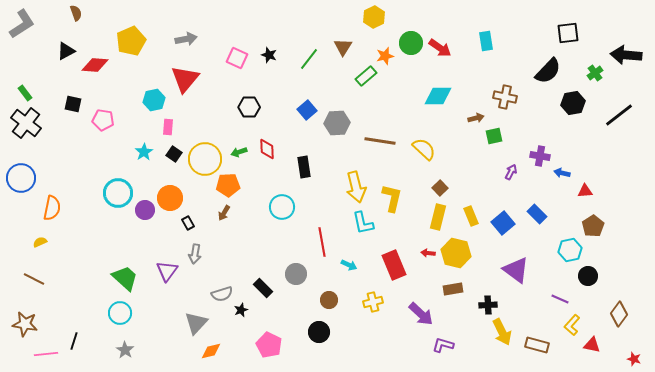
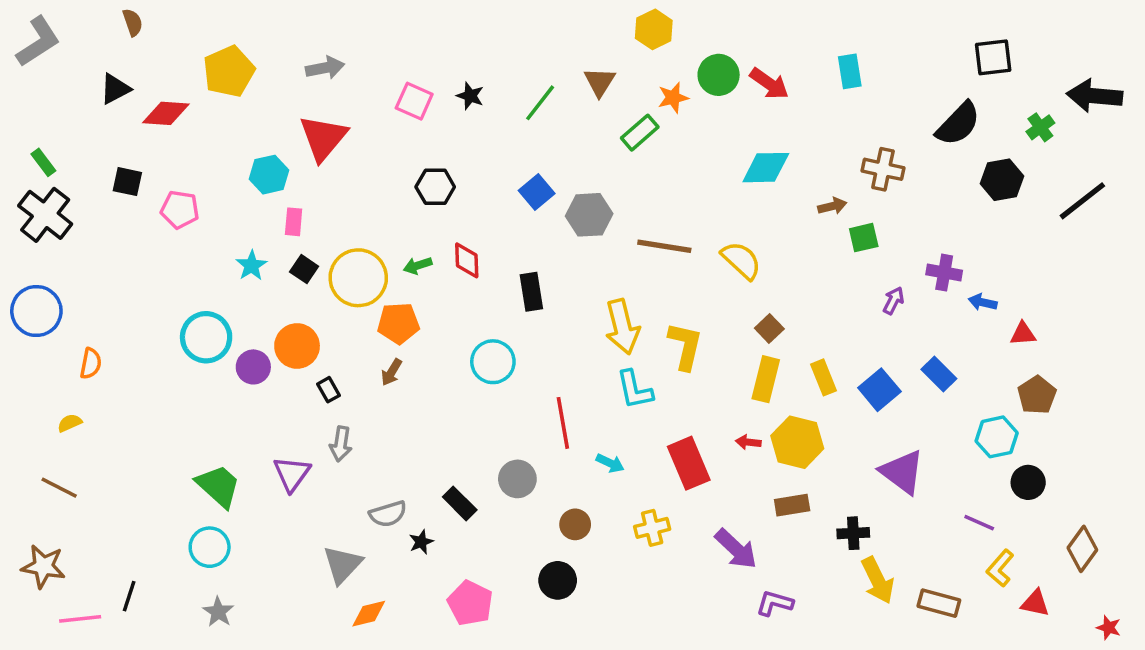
orange semicircle: (52, 208) -> (91, 363), size x0.7

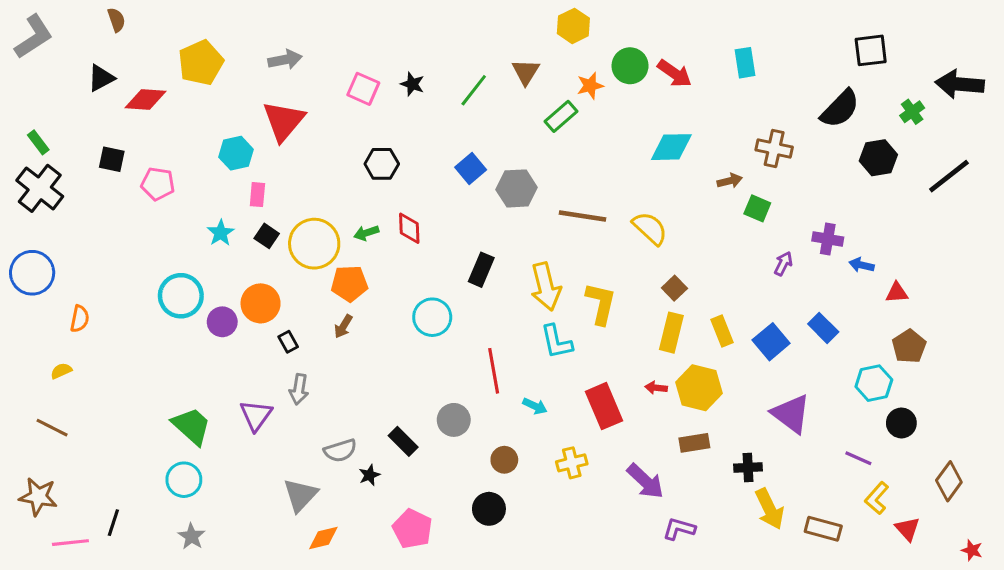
green square: (864, 238) -> (757, 208), turned 36
black rectangle: (531, 292) -> (481, 270), moved, turned 32
red triangle: (1035, 603) -> (908, 529), turned 36

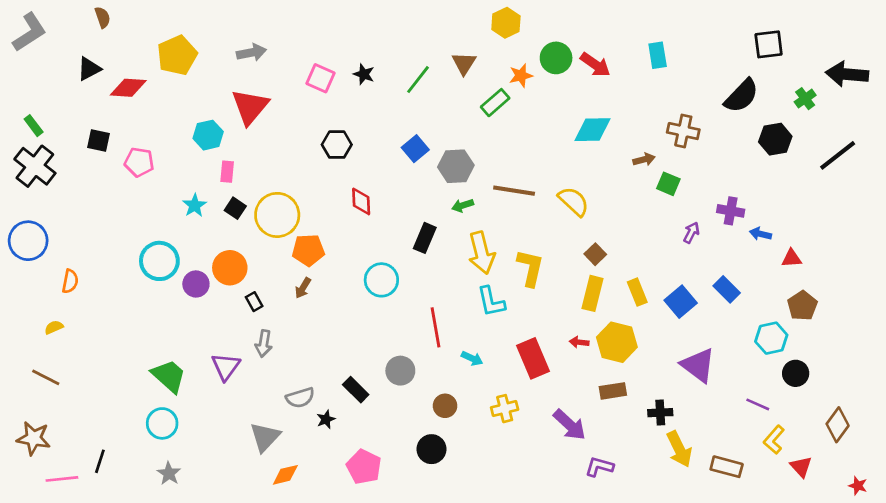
green arrow: (366, 233) -> (463, 205), moved

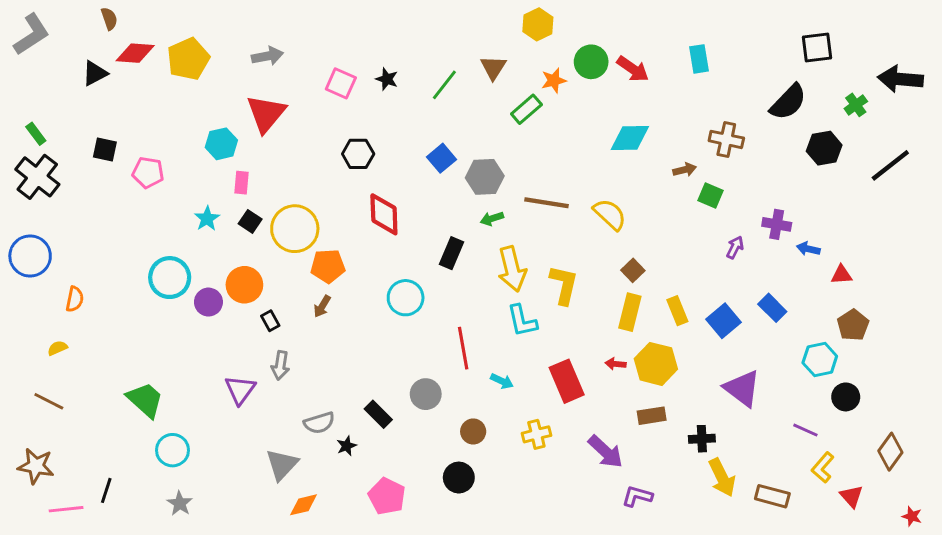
red diamond: (128, 88) -> (135, 53), moved
red diamond: (361, 201) -> (384, 214), size x1.4
green trapezoid: (169, 376) -> (145, 400), moved

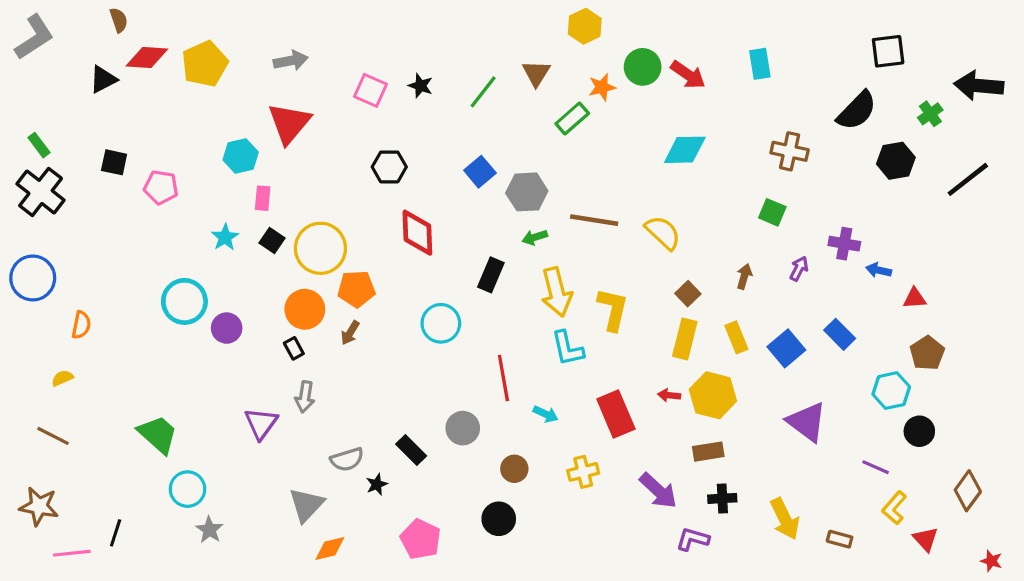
brown arrow: (685, 170) -> (744, 276), moved, turned -60
orange circle: (244, 285) -> (305, 309), moved
black cross: (702, 439) -> (722, 498), moved
brown rectangle: (772, 496) -> (840, 539), size x0.7
gray star: (180, 503) -> (209, 530), moved

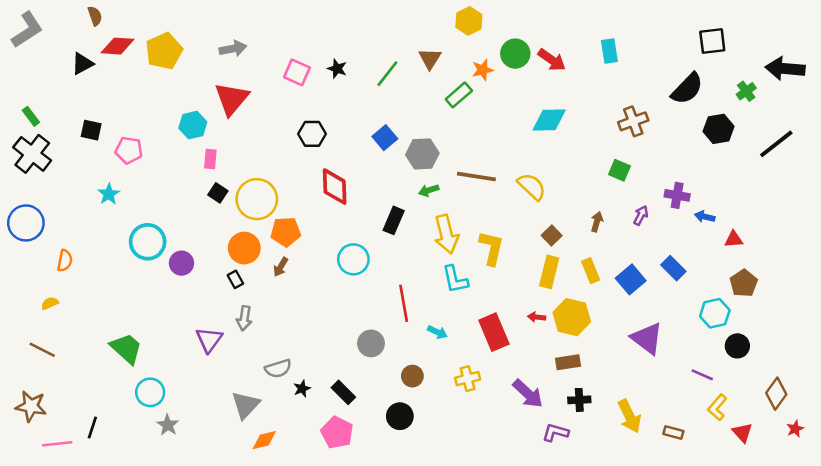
brown cross: (790, 151) -> (633, 121), turned -32
cyan star: (225, 237) -> (109, 194), moved
black rectangle: (411, 450) -> (343, 392), moved
red star: (991, 561) -> (795, 429), moved, turned 30

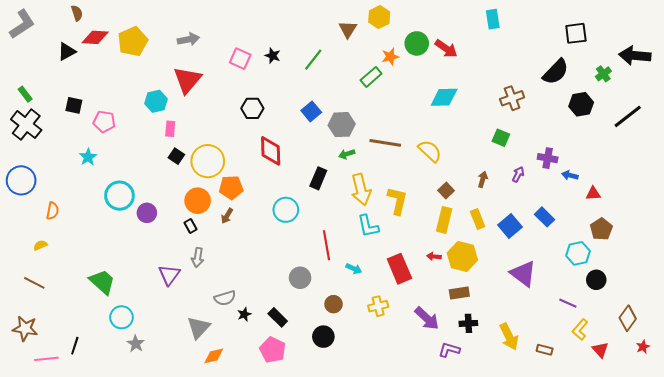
cyan rectangle: (609, 51) -> (493, 19), moved
brown triangle: (430, 59) -> (348, 29), moved

